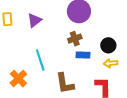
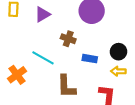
brown cross: (75, 39) -> (68, 39), moved, turned 32
cyan line: (40, 60) -> (43, 58), turned -50

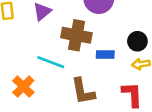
brown cross: (68, 39) -> (76, 35), size x1.6

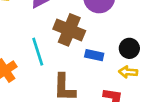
cyan line: (51, 62) -> (38, 52), turned 40

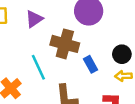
blue rectangle: (94, 55) -> (90, 64), turned 56

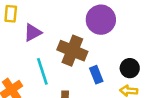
purple triangle: (34, 19) -> (33, 33), moved

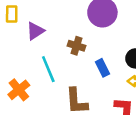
brown cross: (72, 51) -> (76, 46), size x0.6

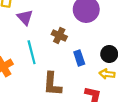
purple triangle: (35, 31) -> (25, 17), turned -48

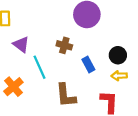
purple triangle: (25, 17) -> (21, 45), moved

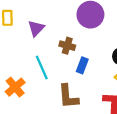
purple triangle: (21, 45) -> (36, 28), moved, turned 36
blue rectangle: (88, 65) -> (82, 65), moved, turned 49

